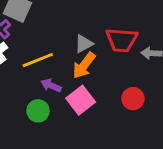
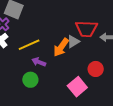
gray triangle: (84, 44) -> (73, 42), moved
pink square: (81, 100) -> (77, 87), moved

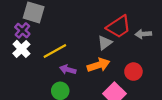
red trapezoid: (86, 29) -> (119, 27), turned -30
orange arrow: (61, 47) -> (98, 65), moved, turned -138

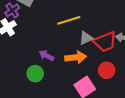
red trapezoid: (119, 27) -> (105, 42), moved
yellow line: (55, 51) -> (69, 20), moved

